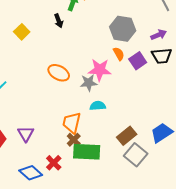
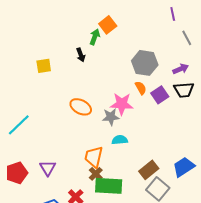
yellow square: (22, 32) -> (44, 66), turned 35

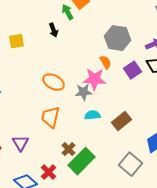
green arrow: (95, 37) -> (68, 12), turned -49
orange semicircle: (141, 88) -> (106, 62), moved
orange trapezoid: (94, 157) -> (51, 117), moved
brown rectangle: (149, 170) -> (122, 121), moved
green rectangle: (109, 186) -> (82, 161), turned -48

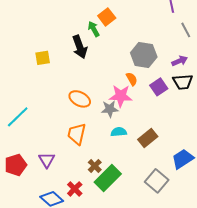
black arrow: (54, 30) -> (80, 47), size x1.6

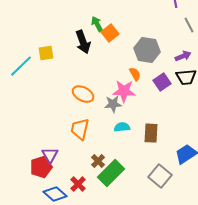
orange square: (107, 17) -> (110, 33), moved
cyan line: (18, 117) -> (21, 66), moved
brown rectangle: (148, 138) -> (151, 133), turned -48
red pentagon: (16, 165) -> (41, 167), moved

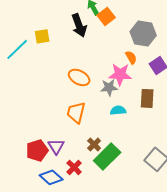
brown rectangle: (151, 133) -> (147, 98), moved
purple triangle: (50, 155) -> (56, 146), moved

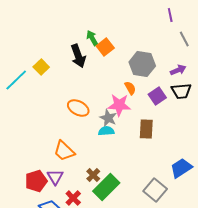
yellow square: (42, 36) -> (41, 67), turned -35
gray star: (109, 87) -> (108, 118), turned 30
cyan semicircle: (118, 110) -> (106, 131), moved
orange trapezoid: (76, 112) -> (64, 151), moved, turned -60

